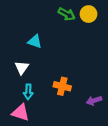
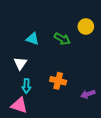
green arrow: (67, 14) -> (62, 39), moved
yellow circle: (89, 14) -> (86, 27), moved

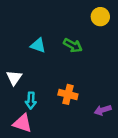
yellow circle: (86, 27) -> (100, 17), moved
white triangle: (20, 63) -> (14, 78), moved

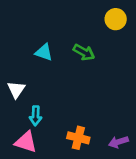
orange cross: (68, 94) -> (78, 138), moved
purple arrow: (103, 110) -> (118, 142), moved

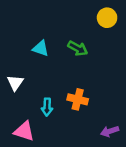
cyan arrow: (36, 116) -> (47, 107), moved
orange cross: (78, 138) -> (78, 99), moved

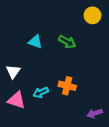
cyan arrow: (47, 107) -> (41, 92), turned 64
pink triangle: (24, 131) -> (17, 100), moved

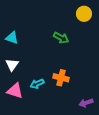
cyan triangle: (35, 42) -> (12, 38), moved

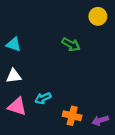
white triangle: (12, 65) -> (14, 76), turned 48
orange cross: (61, 78) -> (72, 116), moved

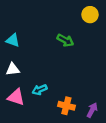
purple arrow: (100, 120) -> (92, 110), turned 136

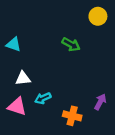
white triangle: (13, 69) -> (23, 78), moved
purple arrow: (92, 110) -> (100, 102), moved

